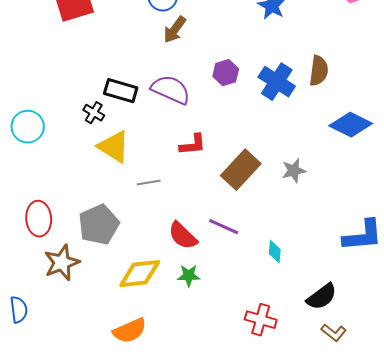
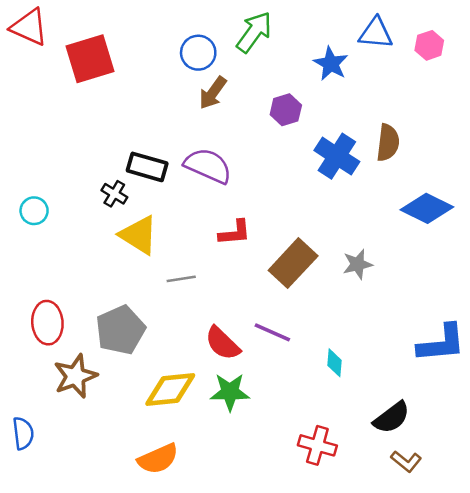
purple hexagon: (226, 73) -> (286, 110), moved
cyan circle: (28, 127) -> (34, 211), size x0.7
green star: (189, 276) -> (230, 392), size x1.4

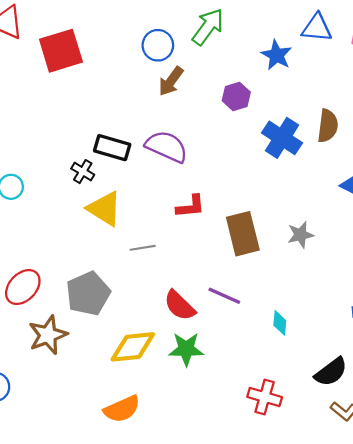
brown rectangle: (293, 263) -> (243, 234), turned -57
red ellipse: (47, 323) -> (23, 287), turned 48

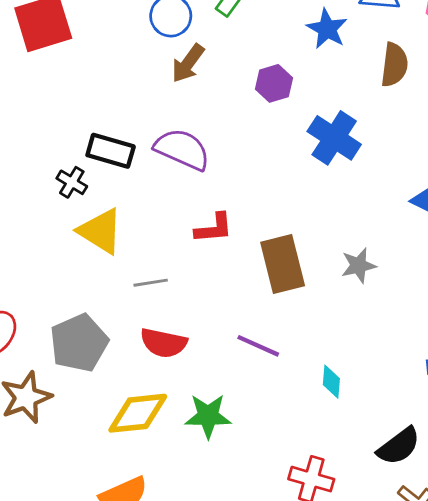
brown semicircle: (328, 126) -> (394, 65), moved
red semicircle: (180, 306) -> (164, 343), moved, turned -32

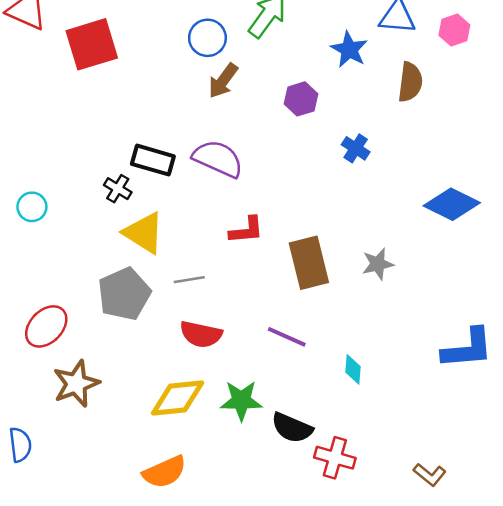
blue cross: (334, 138) -> (356, 148), size x0.6
gray pentagon: (79, 343) -> (124, 294), moved
black semicircle: (399, 446) -> (292, 428), moved, turned 60

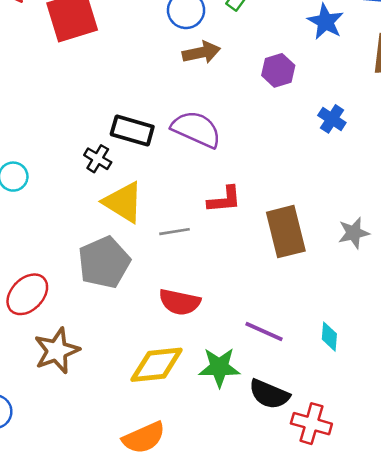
brown arrow: (223, 81) -> (201, 52), turned -138
gray line: (189, 280) -> (174, 232), moved
purple line: (287, 337) -> (264, 331), moved

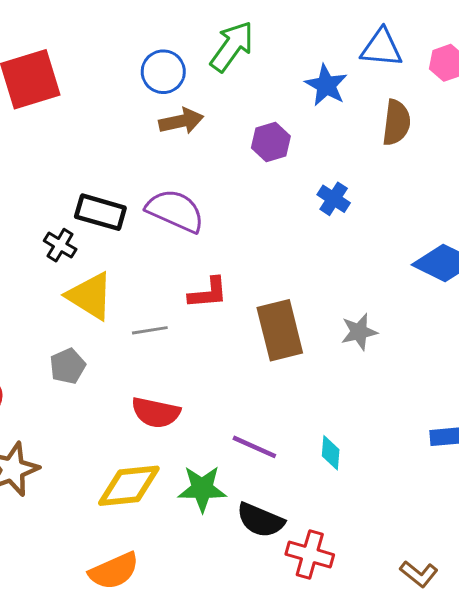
gray pentagon: (104, 262) -> (68, 366), size x0.6

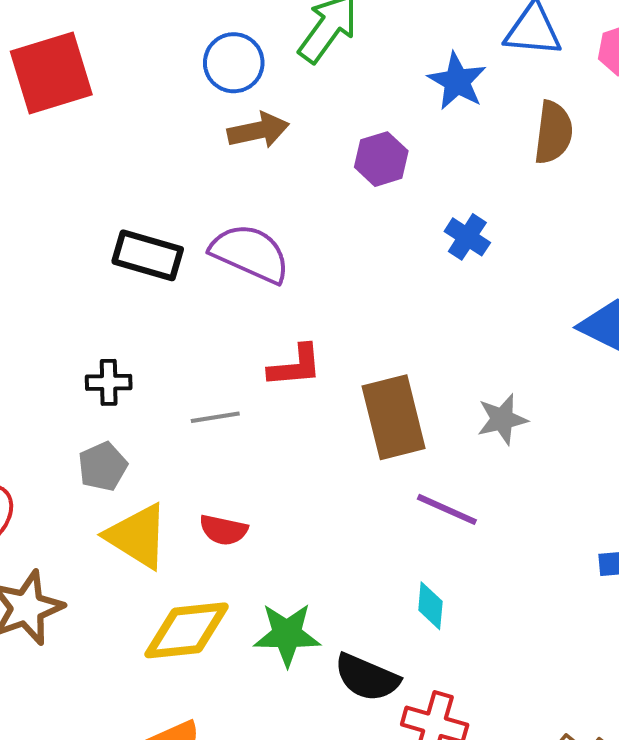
black cross: (60, 245) -> (109, 382), moved, turned -32
yellow triangle: (90, 296) -> (137, 536), moved
red semicircle: (156, 413) -> (223, 530), size x0.7
purple line: (254, 447) -> (447, 509), moved
cyan diamond: (331, 453) -> (430, 606), moved

